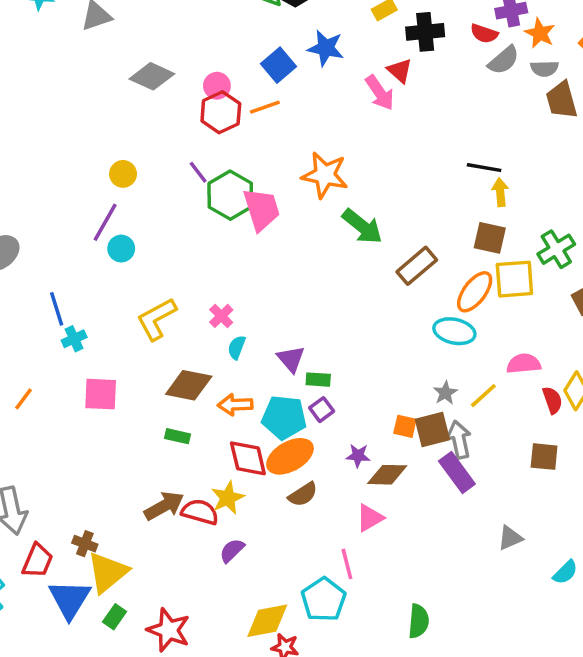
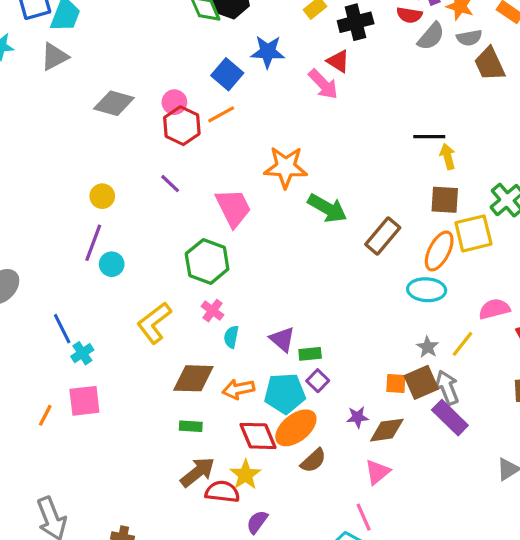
green hexagon: (230, 195) -> (207, 261), moved
pink square: (101, 394) -> (84, 401), moved
brown arrow: (164, 506) -> (198, 472), moved

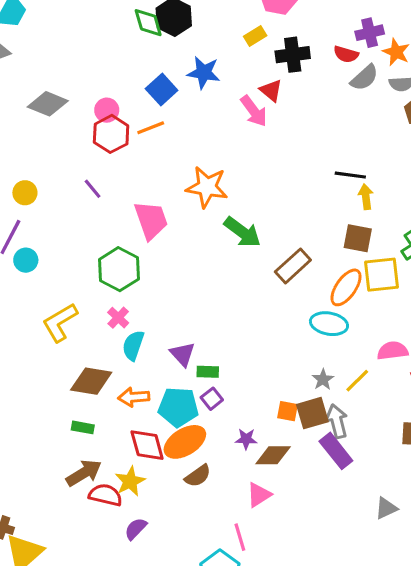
cyan semicircle: (231, 337) -> (133, 345), size x1.4

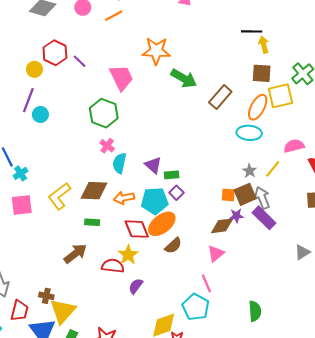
red hexagon: (111, 134) -> (55, 53), moved
yellow L-shape: (60, 322) -> (59, 196), moved
purple star: (246, 439) -> (236, 216), moved
brown arrow: (84, 473) -> (75, 254), moved

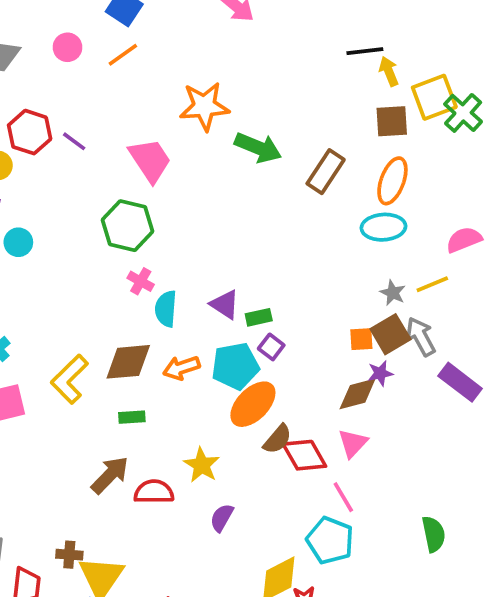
yellow square: (280, 96) -> (434, 97), moved
yellow line: (273, 169) -> (432, 284), turned 36
purple rectangle: (264, 218) -> (460, 382), moved
red diamond: (137, 229) -> (304, 455), moved
red semicircle: (113, 266) -> (154, 492), moved

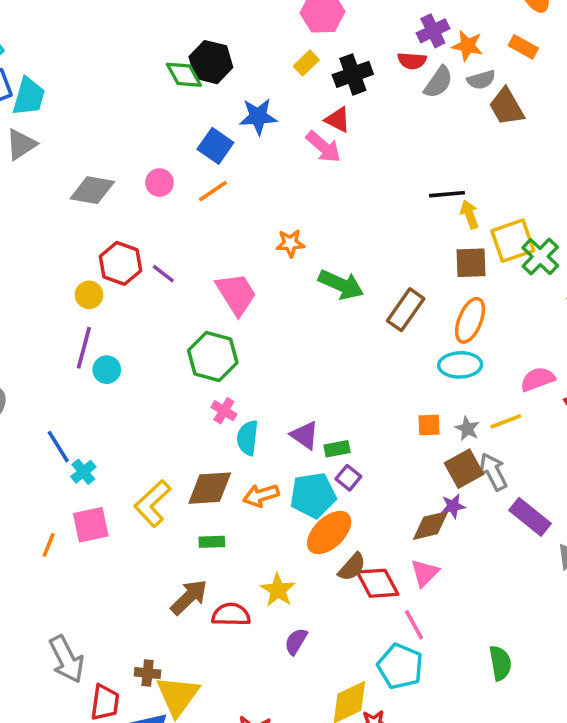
orange star: (204, 106) -> (290, 243), size x0.6
orange square: (361, 339) -> (429, 425), moved

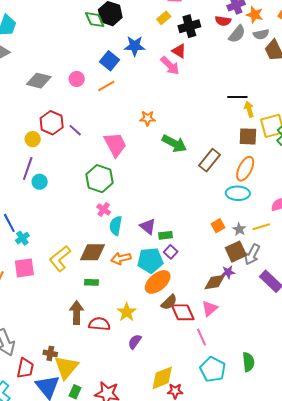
orange square: (429, 425) -> (218, 226), turned -32
gray arrow: (493, 472) -> (252, 254), turned -130
brown arrow: (189, 597) -> (77, 313), turned -50
cyan pentagon: (400, 666) -> (213, 369), moved

